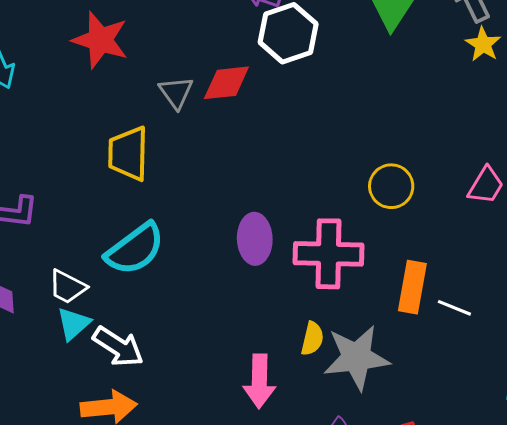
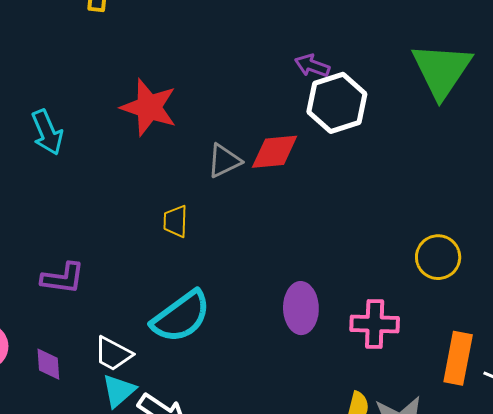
gray triangle: (176, 92) -> (224, 161), turned 39
yellow trapezoid: (128, 154) -> (175, 221), size x0.6
pink cross: (329, 254) -> (375, 324), size x0.7

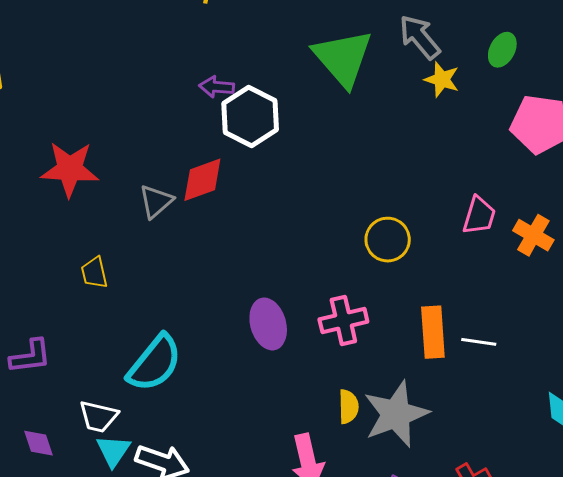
yellow trapezoid: (175, 221) -> (94, 273), moved

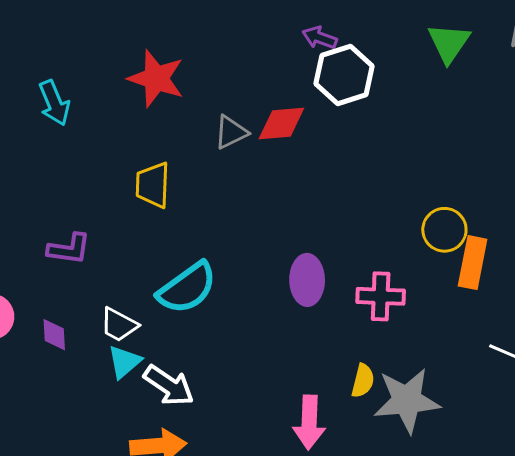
green triangle: (343, 58) -> (449, 43), size x0.7
yellow trapezoid: (94, 273) -> (153, 185), size x1.4
orange rectangle: (433, 332) -> (473, 263), moved

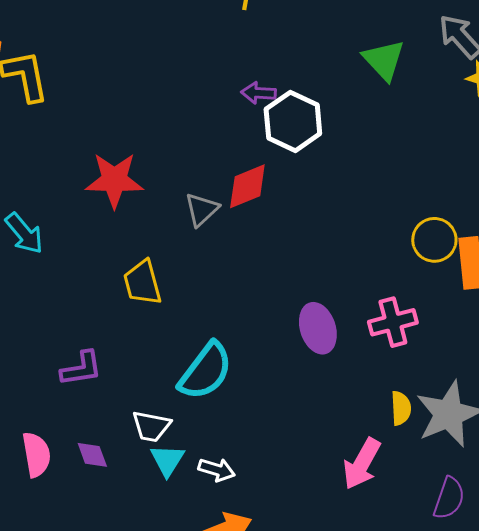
white arrow: (169, 385) -> (217, 470), size x0.7
pink arrow: (309, 422) -> (362, 464), turned 44

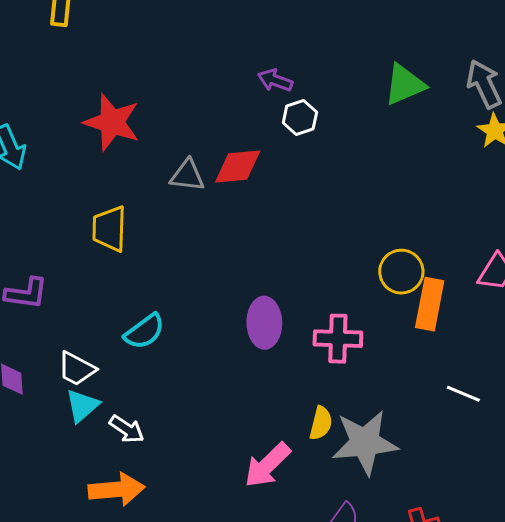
green triangle: (384, 60) -> (405, 85), turned 33
white hexagon: (293, 121) -> (300, 117), size x0.6
gray triangle: (202, 209) -> (187, 176), turned 33
cyan semicircle: (206, 371) -> (144, 332), size x0.7

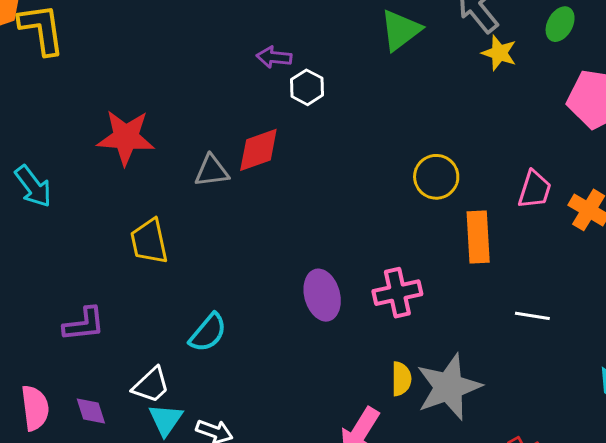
yellow circle: (401, 272) -> (436, 177), moved
white trapezoid: (77, 369) -> (151, 385), turned -57

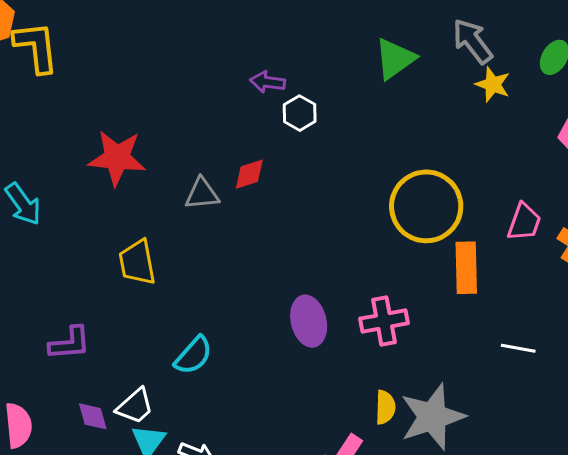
red diamond: (258, 150) -> (249, 174), size x0.7
yellow circle: (436, 177) -> (426, 206), size x1.6
purple diamond: (91, 411) -> (93, 416), moved

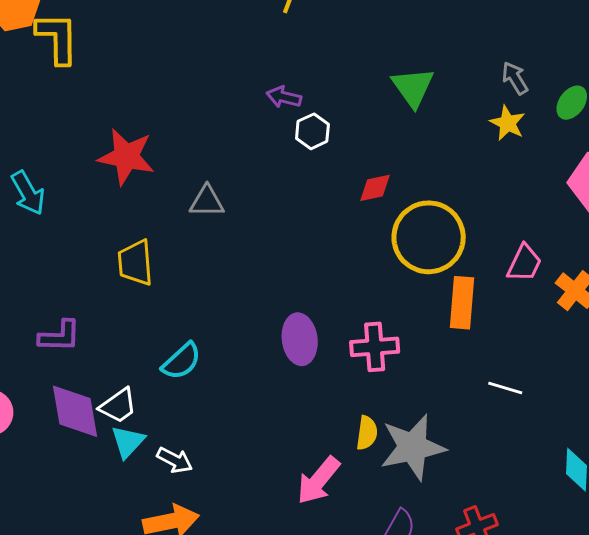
gray arrow: (473, 41) -> (515, 78), moved, size x0.7
green triangle: (395, 59) -> (413, 87), turned -36
red diamond: (249, 174) -> (375, 188), moved
purple diamond: (93, 416) -> (75, 411), size x1.8

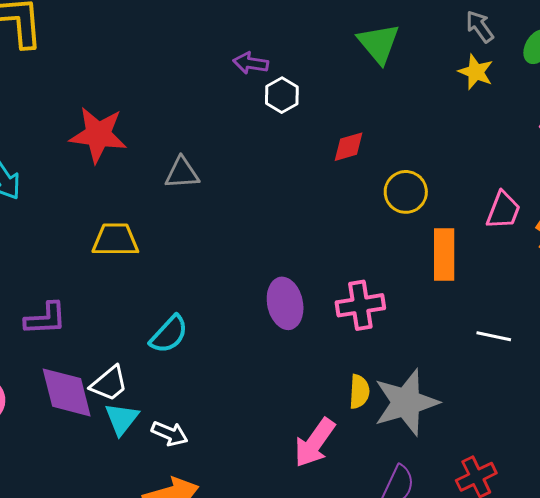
yellow circle: (429, 237) -> (406, 192), size x0.6
yellow trapezoid: (135, 263) -> (115, 240), turned 99

